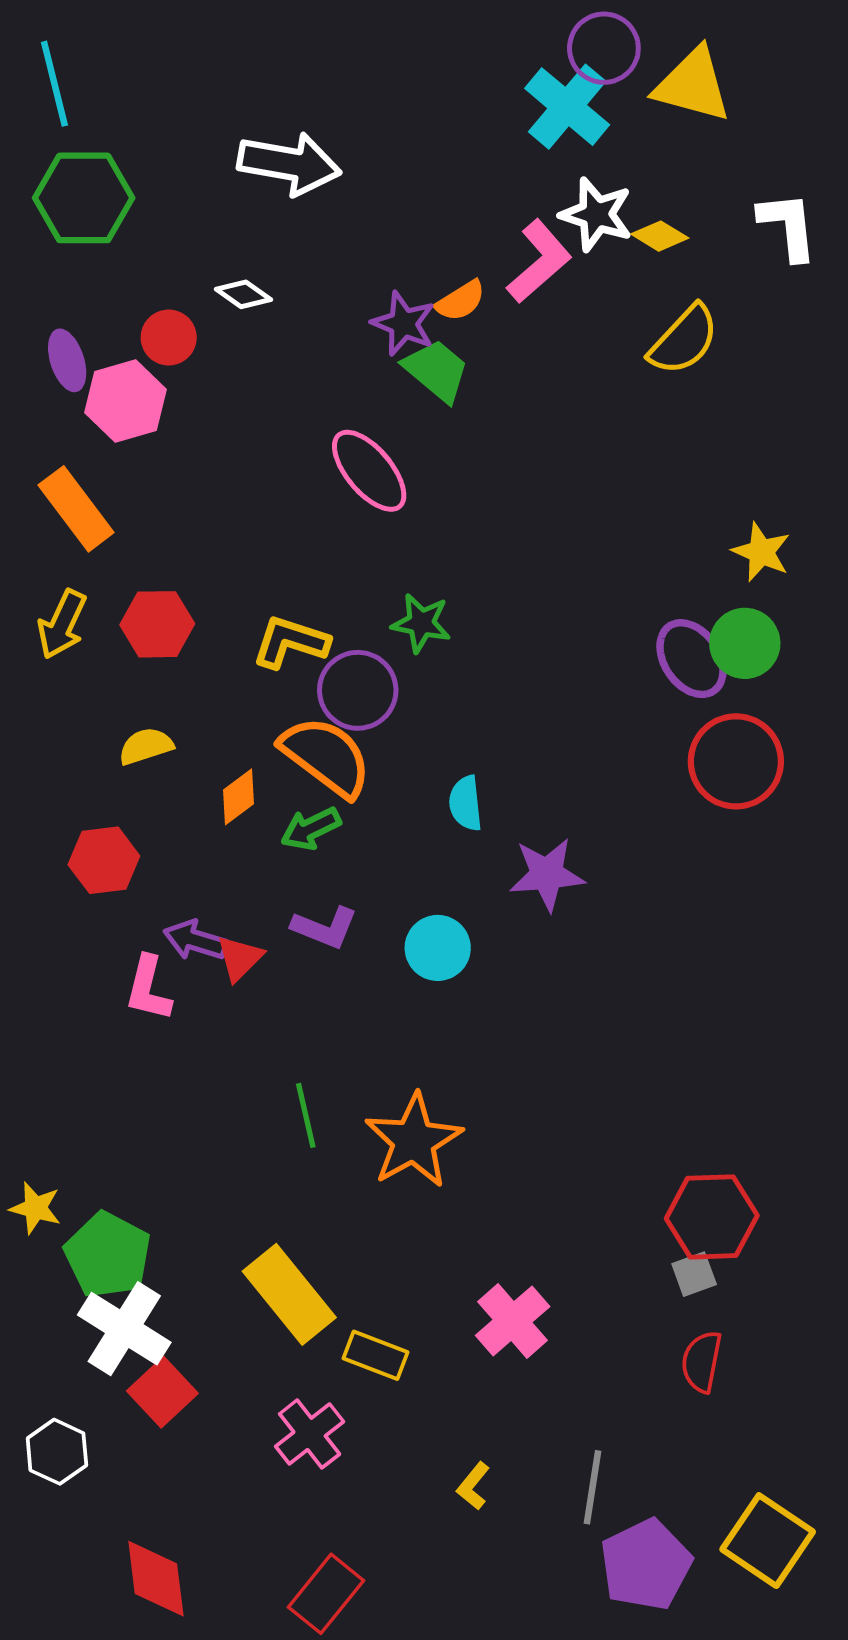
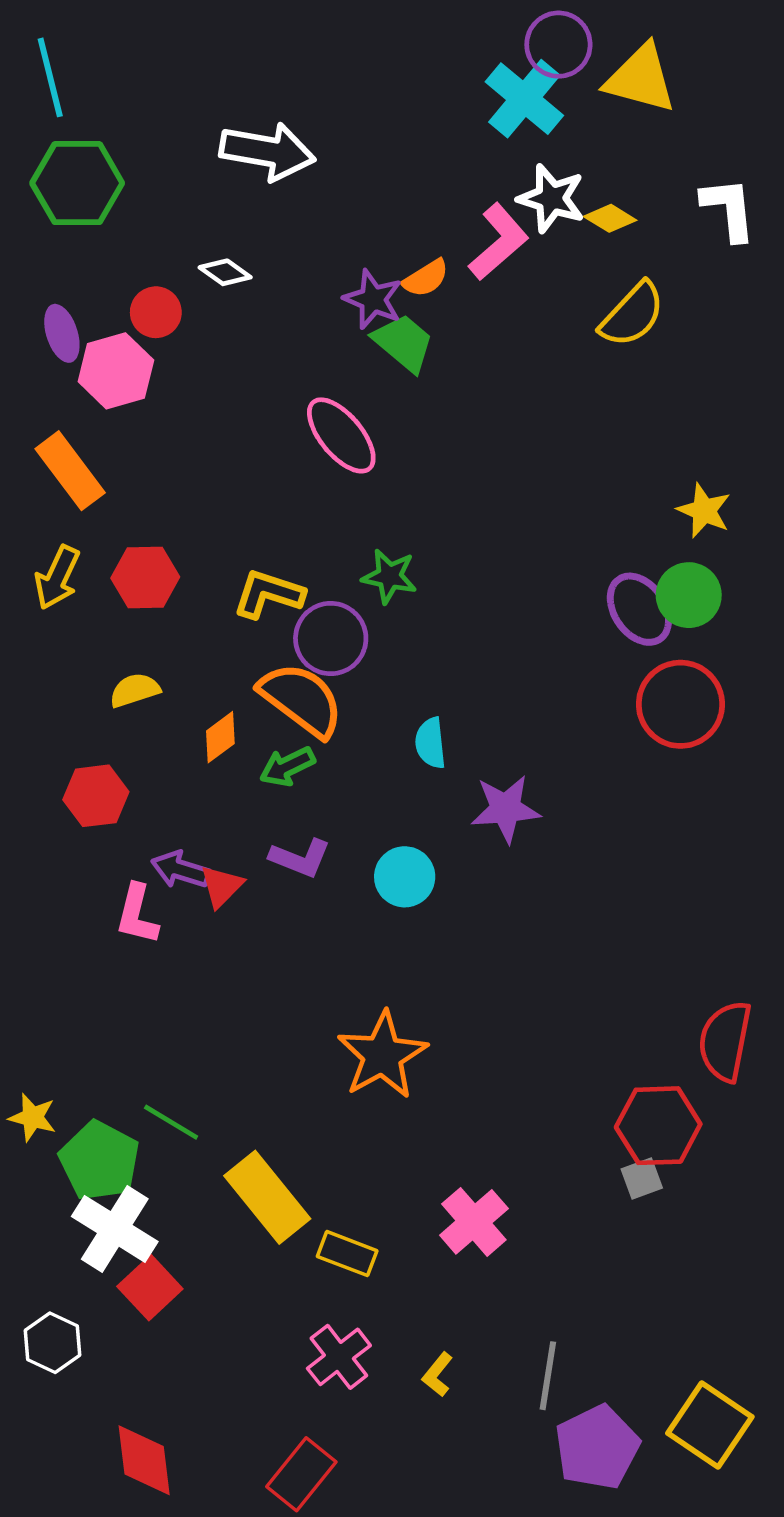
green line: (306, 1115) -> (171, 1122), moved, turned -46
red semicircle: (702, 1362) -> (725, 1041), moved, size x1.4
pink cross: (310, 1434) -> (339, 1357), moved

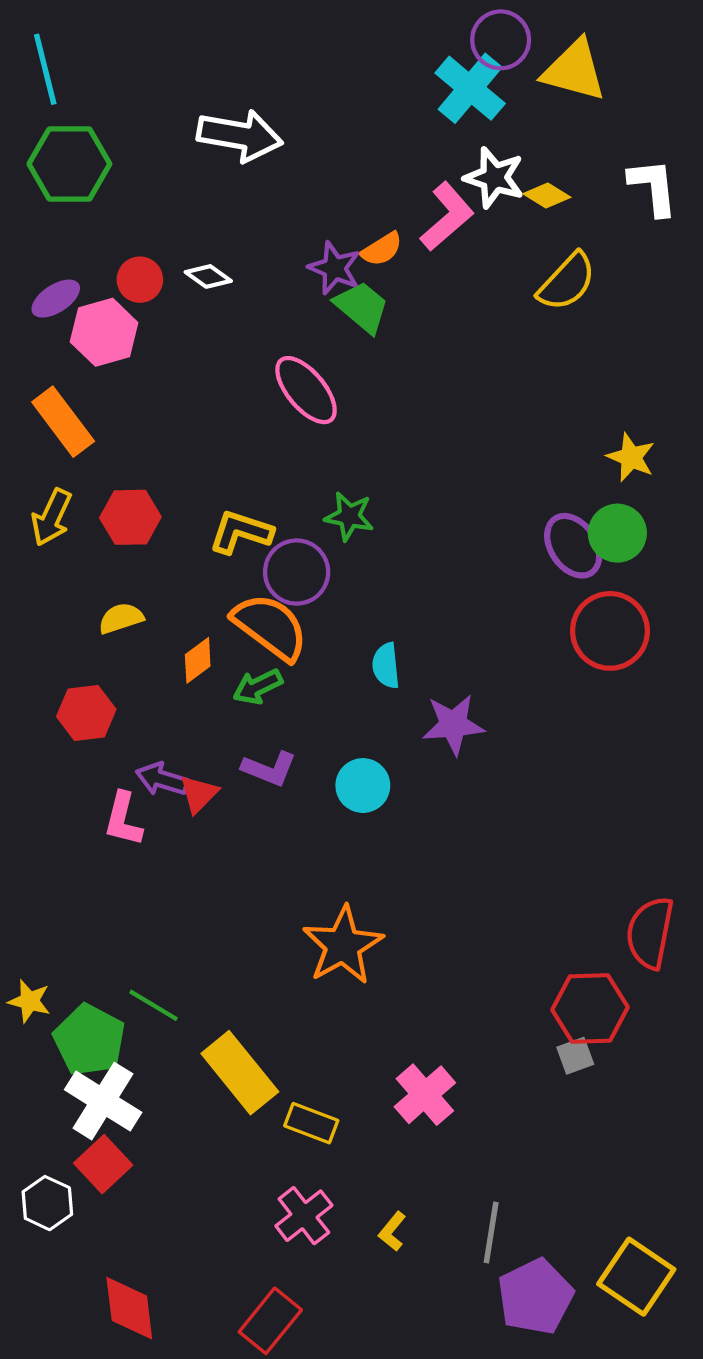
white diamond: (225, 272) -> (208, 276), moved
purple ellipse: (62, 333) -> (56, 299), turned 75
red square: (150, 1288) -> (103, 1164), moved

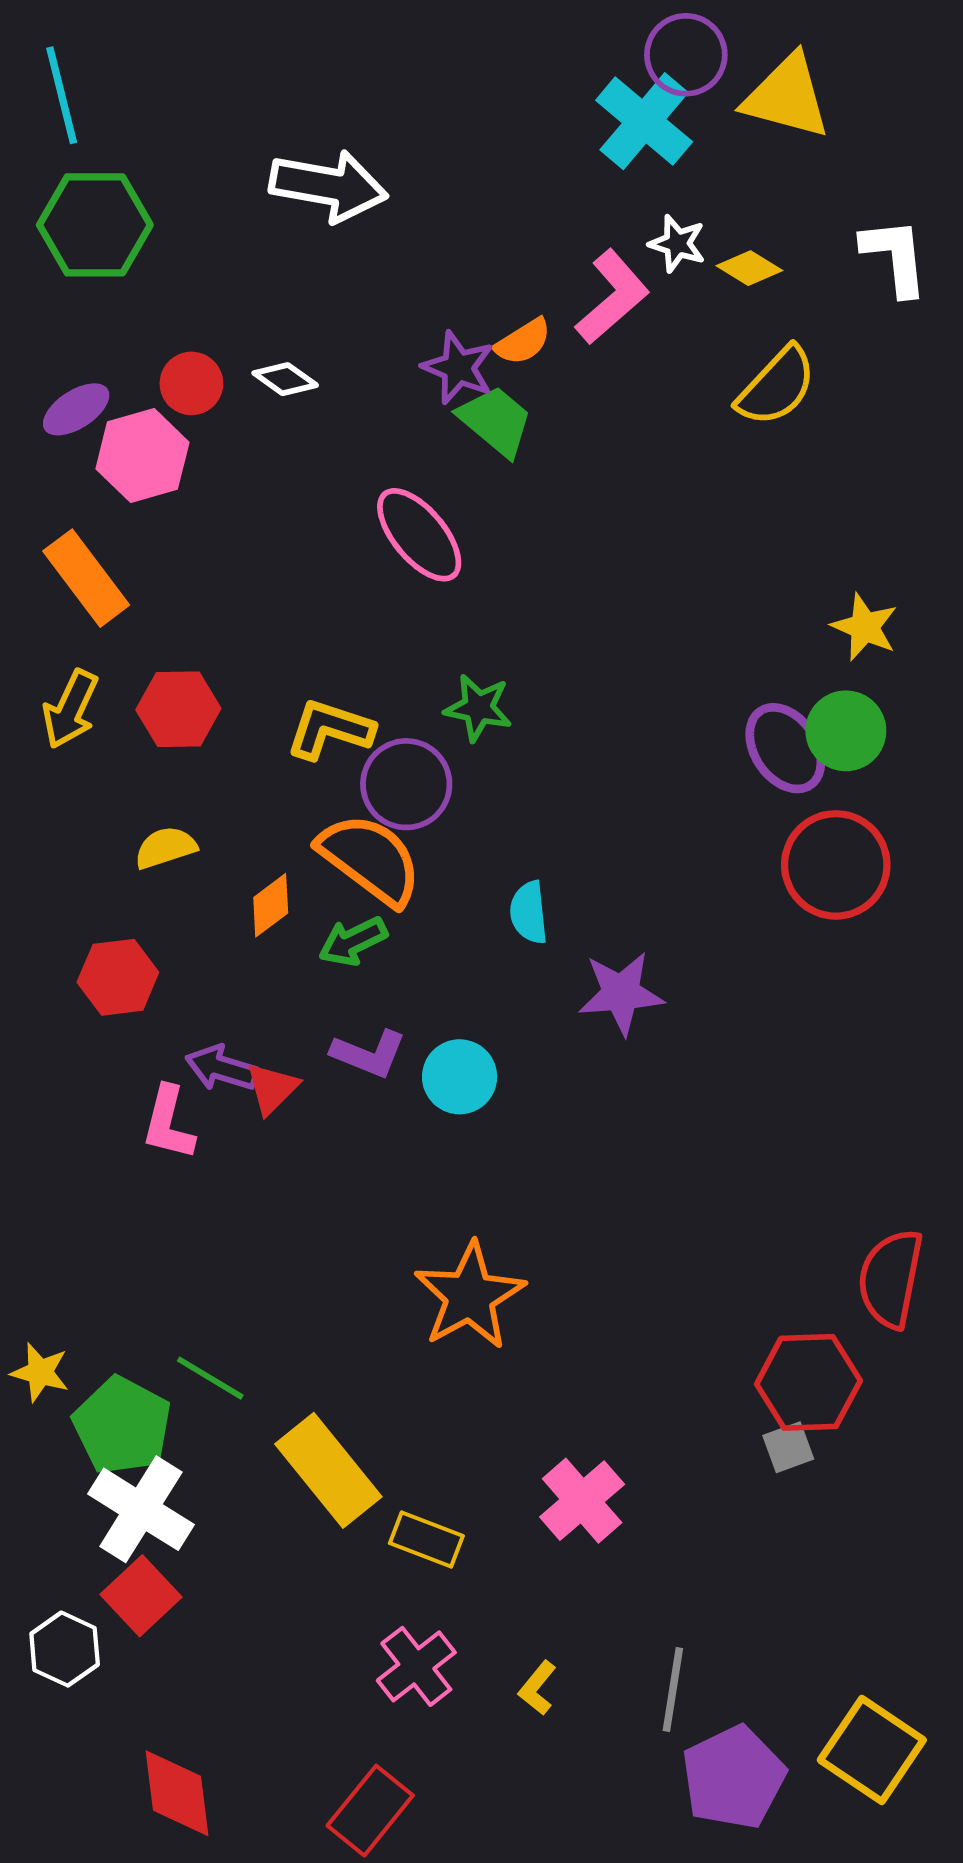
white star: (494, 178) -> (677, 244), size x0.7
cyan circle: (363, 786) -> (460, 1077), moved

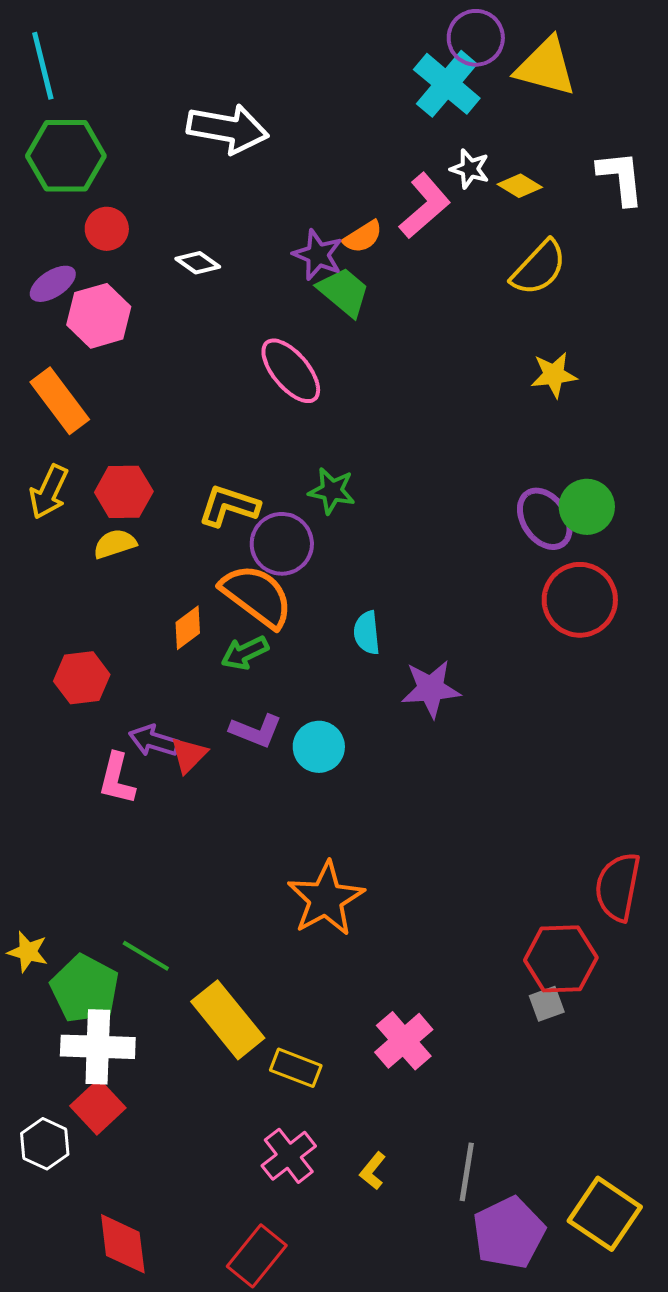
red circle: (191, 383) -> (107, 229), moved
yellow star: (865, 627) -> (554, 375), moved, turned -30
yellow semicircle: (165, 848) -> (115, 544), moved
white cross: (141, 1509) -> (98, 1047), turned -30

